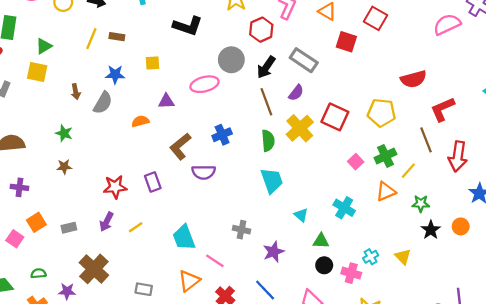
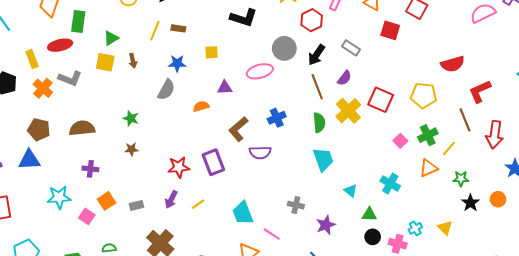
gray rectangle: (304, 60) -> (351, 48), size x0.7
brown arrow: (76, 92) -> (133, 61), moved
purple rectangle: (153, 182) -> (213, 162), size x1.4

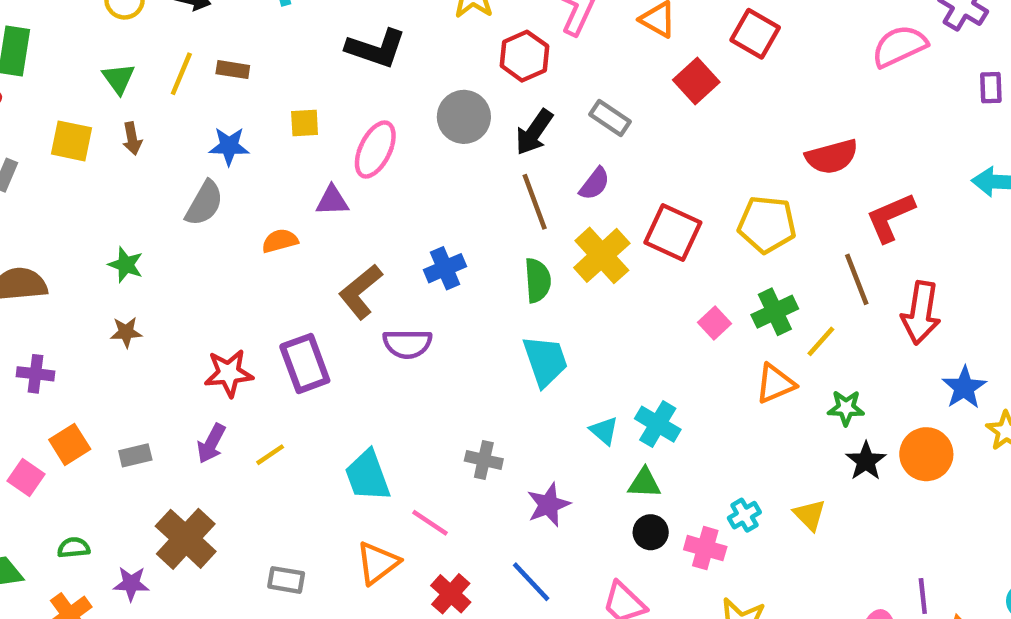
red square: (390, 30) -> (696, 81), turned 30
green triangle: (111, 38) -> (119, 78), moved, turned -35
pink ellipse: (260, 71) -> (375, 149), moved, turned -50
cyan cross: (390, 183) -> (658, 424), moved
orange circle: (498, 199) -> (926, 454), size x1.5

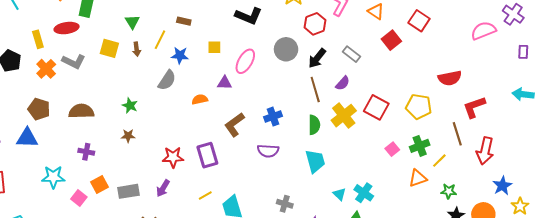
yellow line: (181, 74) -> (160, 40), moved
purple semicircle: (407, 344) -> (268, 151), moved
gray rectangle: (135, 455) -> (129, 191), size x1.5
yellow line: (270, 455) -> (205, 195), moved

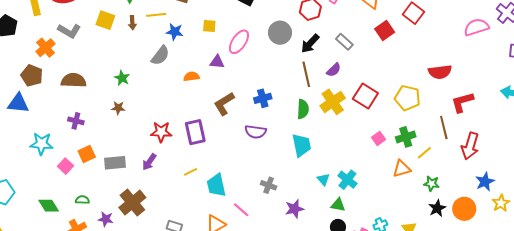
yellow line: (160, 40) -> (156, 15), turned 54
orange cross: (46, 69) -> (46, 48), moved

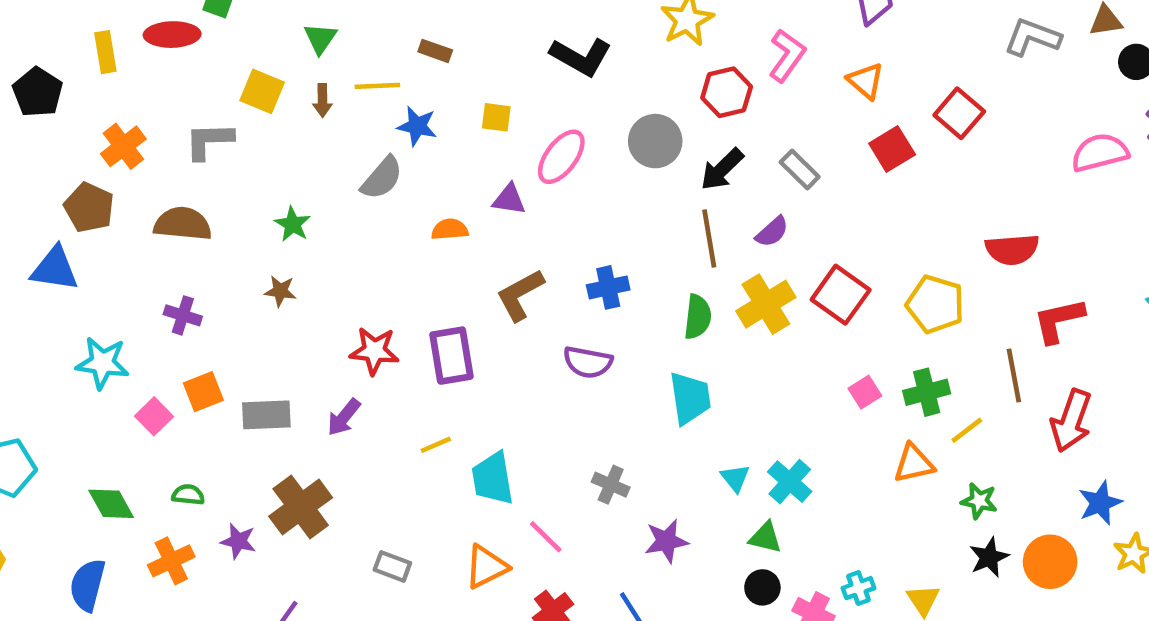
gray L-shape: (69, 31) -> (209, 141), moved, turned 145

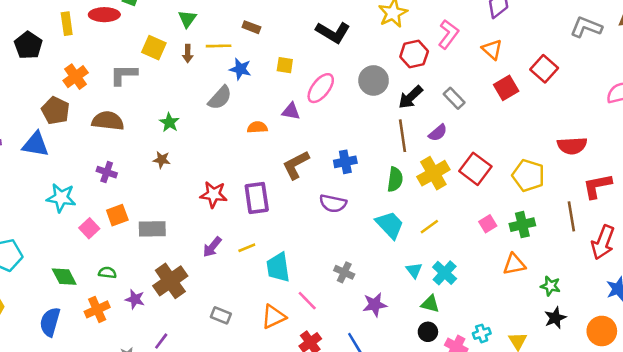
cyan trapezoid: (690, 398) -> (390, 225), turned -36
purple arrow: (344, 417) -> (212, 247), moved
yellow line: (967, 430) -> (429, 227), moved
orange circle: (1050, 562) -> (602, 331), moved

